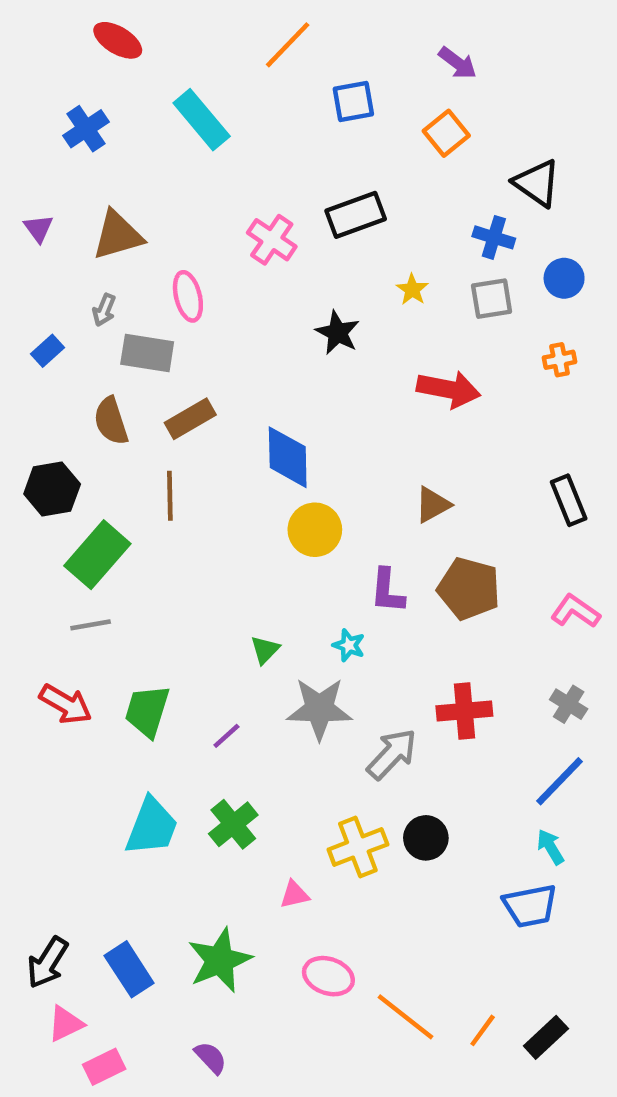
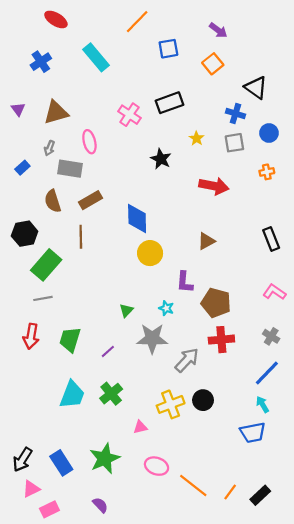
brown pentagon: (469, 589) -> (216, 303), moved
red arrow: (66, 704) -> (31, 336), turned 70

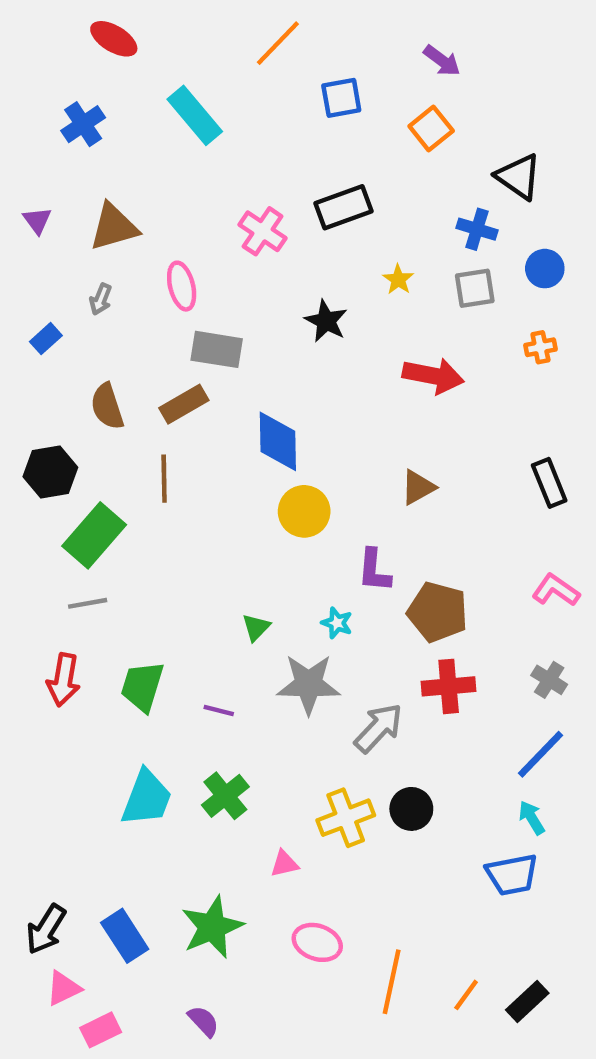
gray rectangle: (70, 169) -> (217, 349), moved
purple line: (108, 351) -> (219, 710), turned 56
orange line: (193, 486) -> (392, 982), turned 64

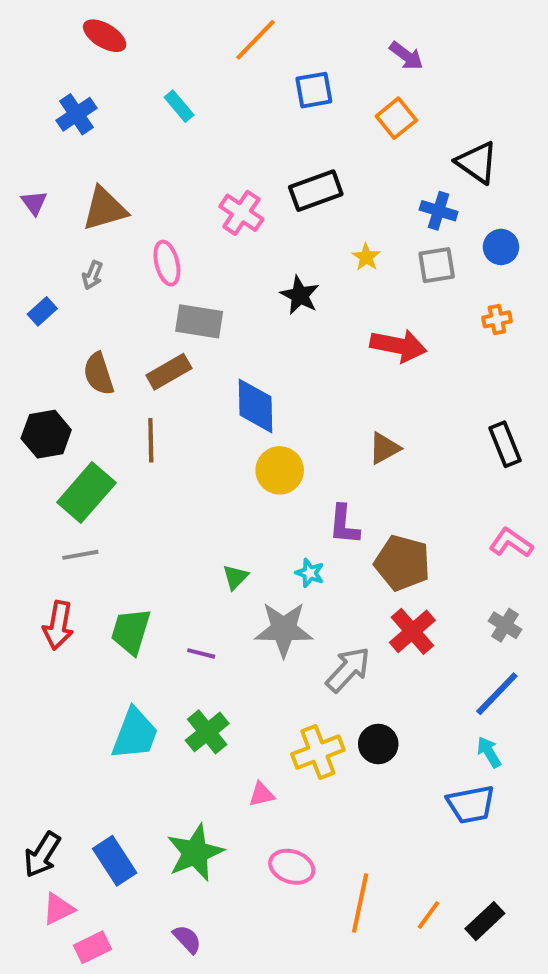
cyan rectangle: (195, 115) -> (179, 106), size x0.6
red cross: (449, 686) -> (412, 631), turned -36

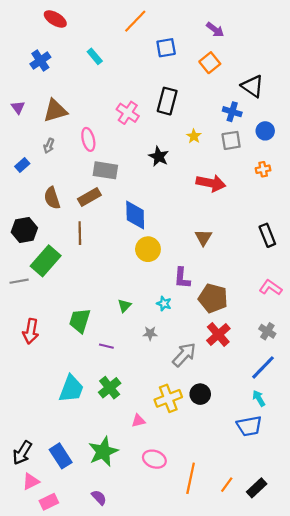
black rectangle: (316, 191) -> (167, 101), turned -55
brown triangle: (384, 448) -> (203, 237), turned -30
gray line: (80, 555) -> (19, 281), moved
gray star: (284, 629) -> (150, 333), size x0.5
green trapezoid: (131, 631) -> (80, 321), moved

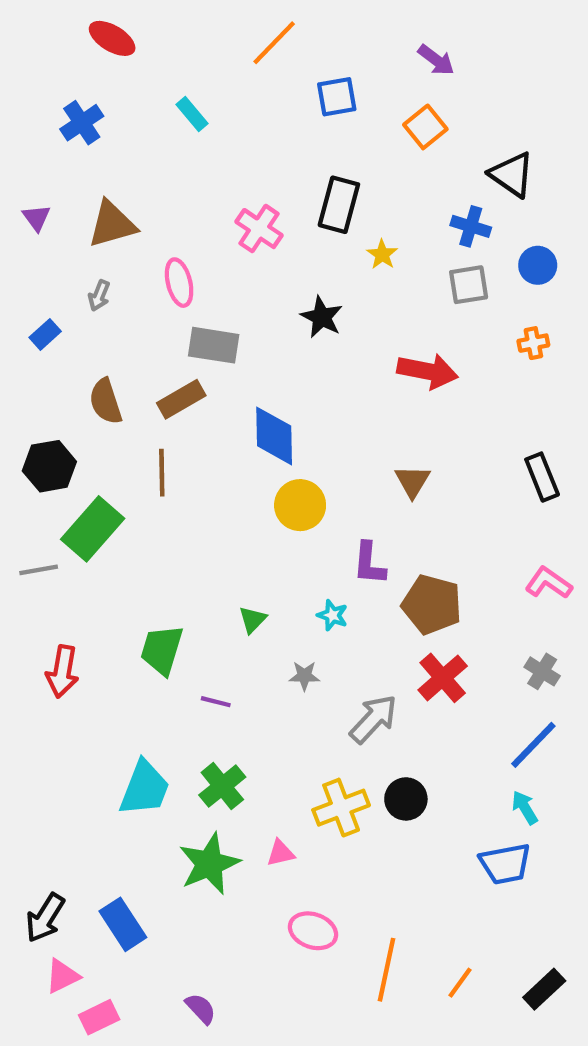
yellow star: (194, 136) -> (382, 254), moved
green star: (103, 452) -> (209, 864), moved
black rectangle: (257, 488) -> (544, 989), moved

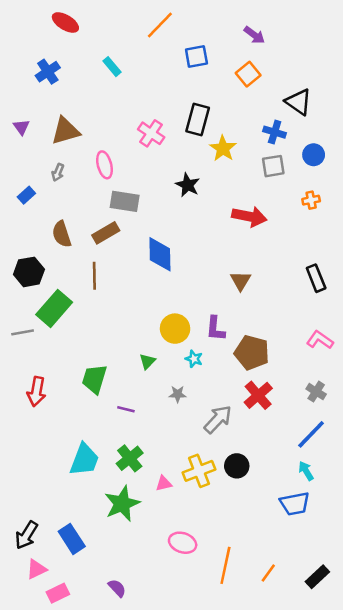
yellow star: (382, 254) -> (223, 148), size x1.5
yellow circle: (300, 505) -> (175, 329), moved
pink triangle: (281, 853) -> (164, 484), moved

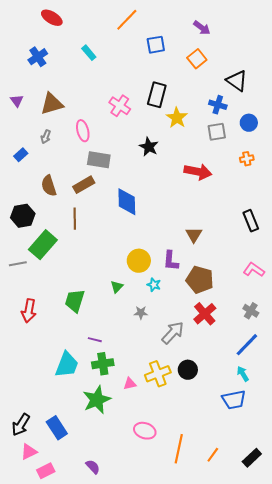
brown triangle: (241, 281) -> (194, 235), moved
purple line: (126, 409) -> (95, 340), moved
green cross: (130, 458) -> (103, 364), turned 30

